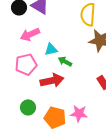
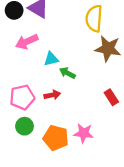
pink pentagon: (26, 64) -> (22, 97), moved
red arrow: (52, 80) -> (52, 95), size x0.6

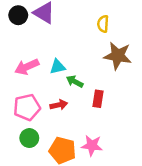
yellow semicircle: (94, 18) -> (103, 24), size x0.6
pink arrow: (27, 42) -> (27, 67), moved
red rectangle: (111, 97) -> (98, 99), moved, turned 42

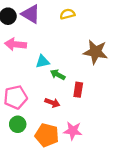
yellow semicircle: (103, 24) -> (67, 14), moved, turned 72
pink arrow: (27, 67) -> (16, 44), moved, turned 30
red arrow: (59, 105) -> (52, 103), moved, turned 32

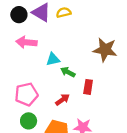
yellow semicircle: (67, 14) -> (64, 13), moved
red arrow: (52, 103) -> (63, 100), turned -56

